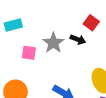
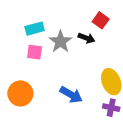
cyan rectangle: (13, 25) -> (35, 29), moved

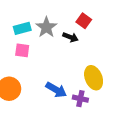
gray star: (60, 42) -> (46, 27), moved
purple cross: (111, 108) -> (80, 99), moved

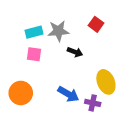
gray star: (46, 27) -> (58, 31), turned 30
black arrow: (71, 37) -> (75, 52), moved

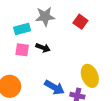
gray star: (58, 31) -> (45, 17), moved
black arrow: (75, 52) -> (43, 48), moved

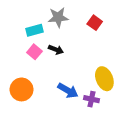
pink square: (22, 50) -> (34, 52), turned 32

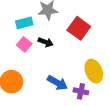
red square: (95, 23) -> (79, 28), moved, size x1.5

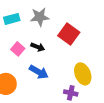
cyan rectangle: (24, 23) -> (12, 19), moved
blue arrow: (57, 83) -> (39, 72), moved

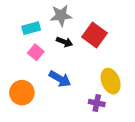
cyan rectangle: (12, 19) -> (31, 28), moved
black arrow: (38, 47) -> (65, 42), moved

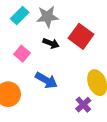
cyan rectangle: (31, 28) -> (20, 16), moved, turned -30
purple cross: (97, 103) -> (83, 105), turned 35

